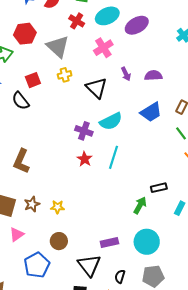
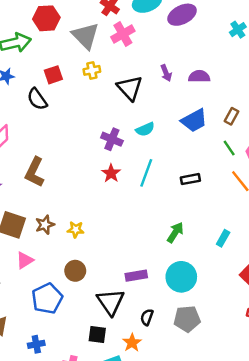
pink cross: (103, 48) -> (123, 34), moved
cyan semicircle: (111, 121) -> (145, 129), size x0.7
black rectangle: (159, 188) -> (190, 179), moved

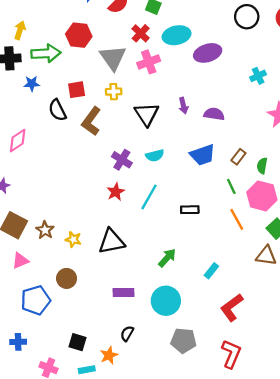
brown L-shape: (35, 172) -> (91, 121), moved
brown star: (45, 225) -> (45, 230), turned -30
black triangle: (111, 302) -> (112, 241), moved, turned 44
gray pentagon: (187, 319) -> (183, 341), moved

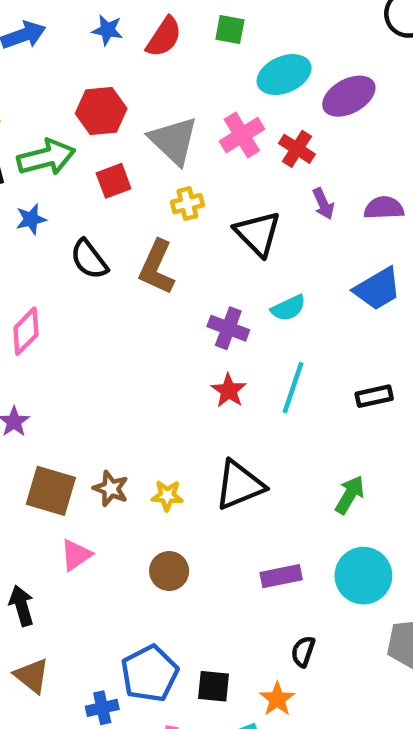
red cross: (141, 33) -> (297, 149), moved
red square: (77, 90) -> (114, 181), moved
blue pentagon: (36, 300) -> (150, 673), moved

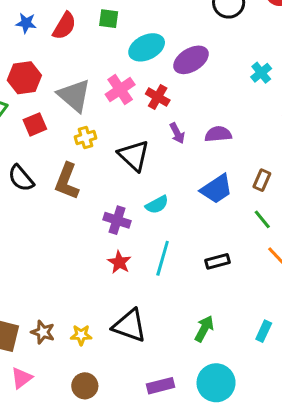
black triangle: (240, 485) -> (130, 326), turned 45

